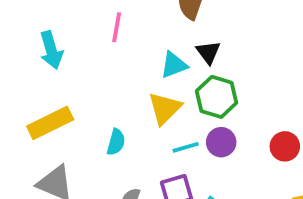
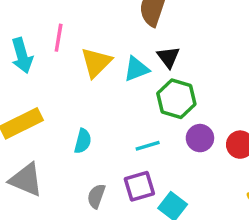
pink line: (117, 27) -> (59, 38), moved
yellow triangle: (165, 108) -> (96, 62), moved
purple circle: (221, 142) -> (200, 138), moved

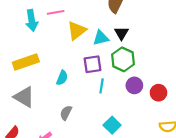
pink line: (59, 38) -> (56, 12), turned 63
cyan line: (148, 146) -> (102, 86), turned -72
purple square: (139, 186) -> (92, 64), moved

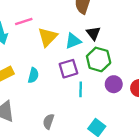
cyan semicircle: (62, 78) -> (33, 75), moved

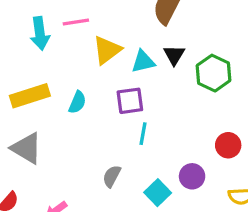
green hexagon: (99, 59) -> (214, 73), moved
purple circle: (114, 84) -> (192, 176), moved
gray semicircle: (48, 121) -> (112, 176), moved

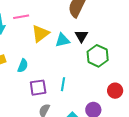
green hexagon: (214, 73) -> (98, 56), moved
purple square: (130, 101) -> (38, 88), moved

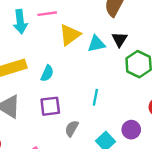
purple square: (38, 88) -> (50, 106), moved

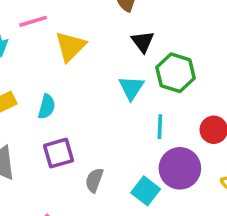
cyan triangle: (96, 44) -> (131, 88), moved, turned -36
cyan line: (95, 97) -> (160, 127), moved
purple circle: (131, 130) -> (180, 168), size x1.5

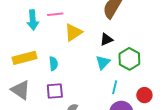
black triangle: (143, 42) -> (106, 39), moved, turned 32
cyan semicircle: (47, 107) -> (53, 64), turned -32

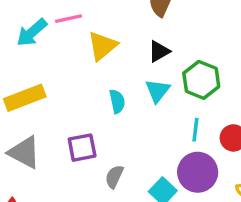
cyan arrow: (33, 20) -> (32, 33), turned 60
cyan semicircle: (53, 64) -> (117, 101), moved
cyan line: (115, 87) -> (195, 130), moved

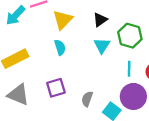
cyan semicircle: (117, 101) -> (60, 47), moved
gray semicircle: (114, 177) -> (87, 99), moved

